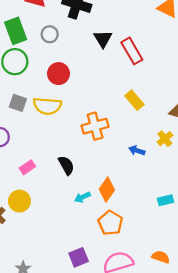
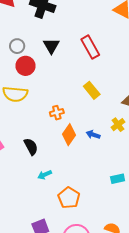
gray circle: (50, 34) -> (17, 46), moved
black triangle: (103, 39) -> (51, 46), moved
orange cross: (95, 126) -> (57, 113), size x0.6
orange diamond: (107, 190) -> (69, 135), moved

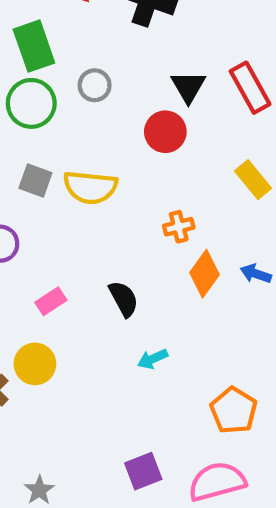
black triangle: (51, 46) -> (188, 87), moved
red circle: (26, 66) -> (165, 132), moved
orange pentagon: (69, 198) -> (234, 410), moved

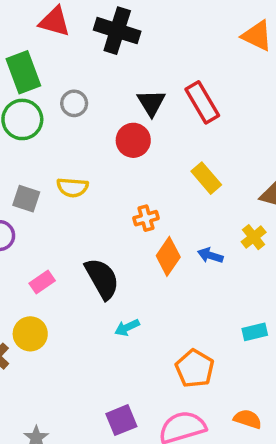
gray square: (35, 181) -> (26, 199), moved
yellow semicircle: (90, 187) -> (72, 187), size x0.7
black semicircle: (124, 299) -> (102, 279), size x1.4

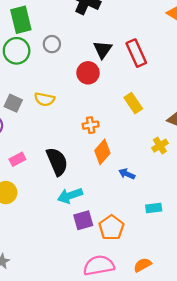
blue arrow: (210, 255) -> (127, 174), moved
cyan arrow: (127, 328) -> (70, 196), size x1.5
orange semicircle: (248, 419) -> (142, 265), turned -54
purple square: (121, 420) -> (83, 220), moved

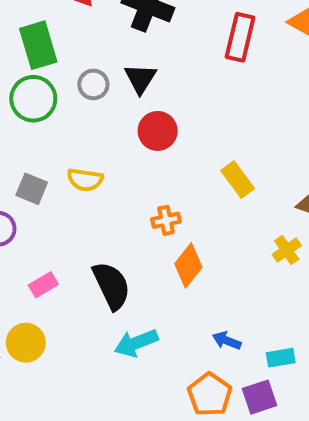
black triangle: (103, 50) -> (140, 79), moved
red rectangle: (136, 53) -> (240, 37), moved, turned 40
blue arrow: (127, 174) -> (227, 341), moved
purple square: (83, 220) -> (260, 397), moved

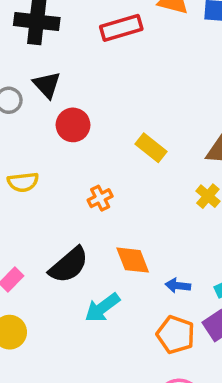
red rectangle: (240, 37) -> (121, 28), turned 75
orange diamond: (188, 265) -> (133, 260), moved, turned -45
black semicircle: (111, 286) -> (69, 265), turned 90

